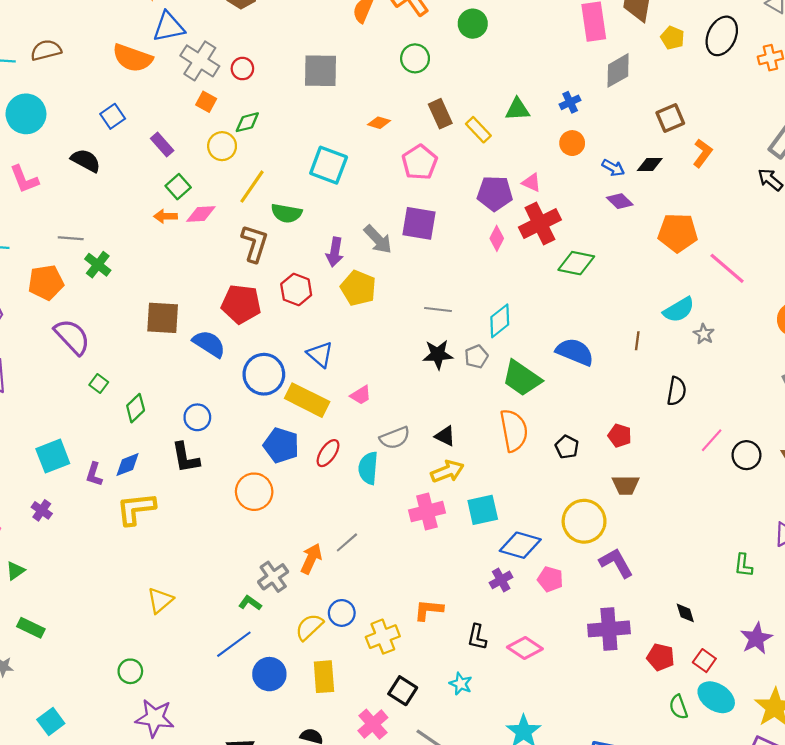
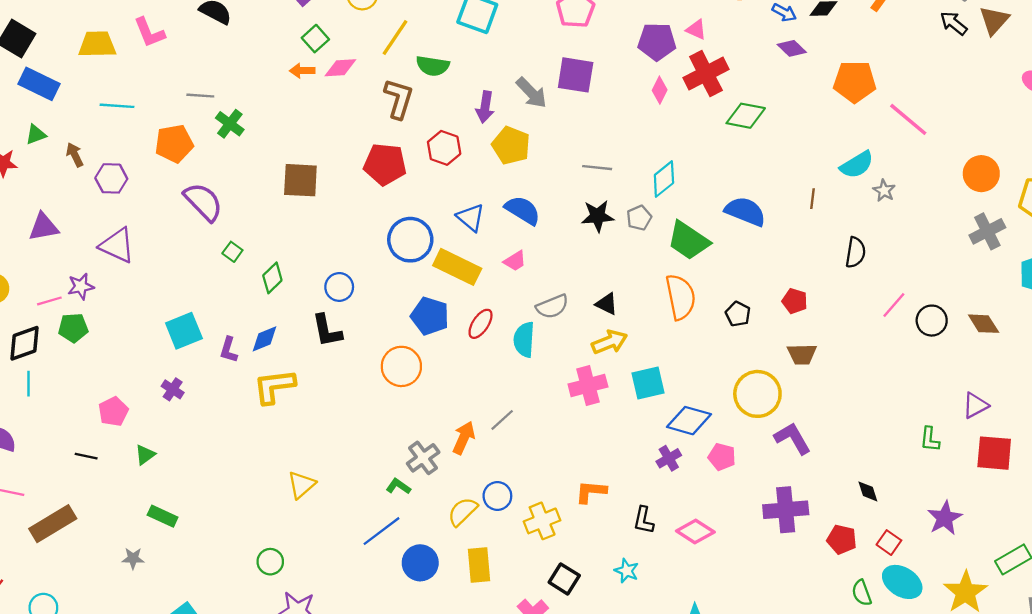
blue semicircle: (209, 344) -> (523, 210), moved

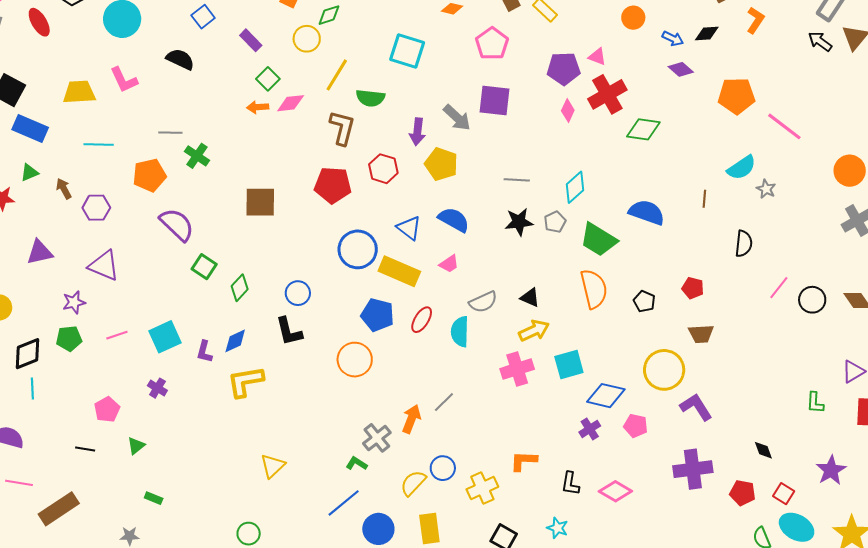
green square: (232, 252) -> (204, 267), size x1.4
pink line: (49, 301) -> (117, 335), moved
green rectangle: (163, 516) -> (154, 498), size x0.7

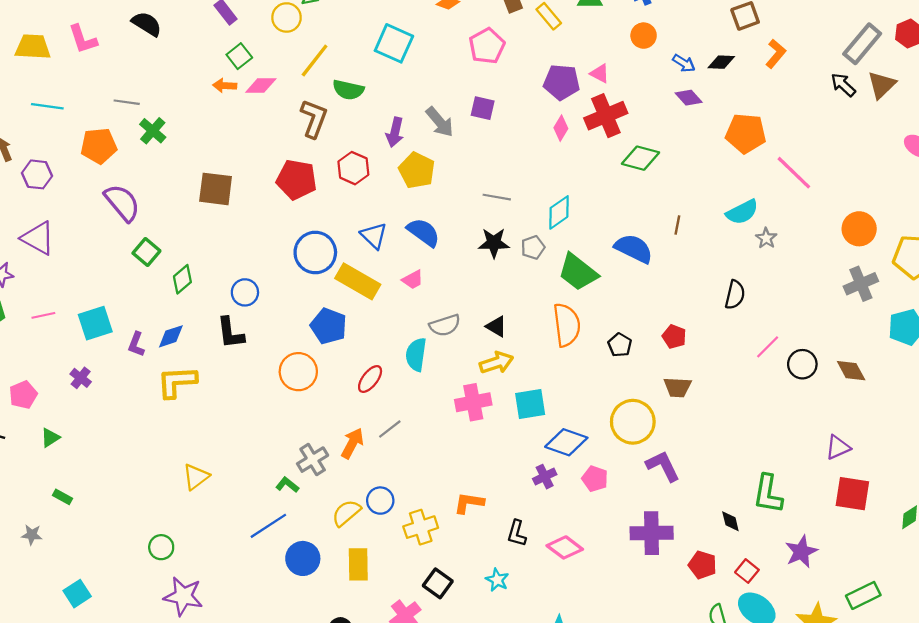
purple square: (495, 101) -> (483, 108), size x0.7
brown line: (704, 199) -> (677, 225), moved
red ellipse: (422, 320) -> (370, 379), moved
green L-shape: (815, 403) -> (768, 494), moved, size x1.6

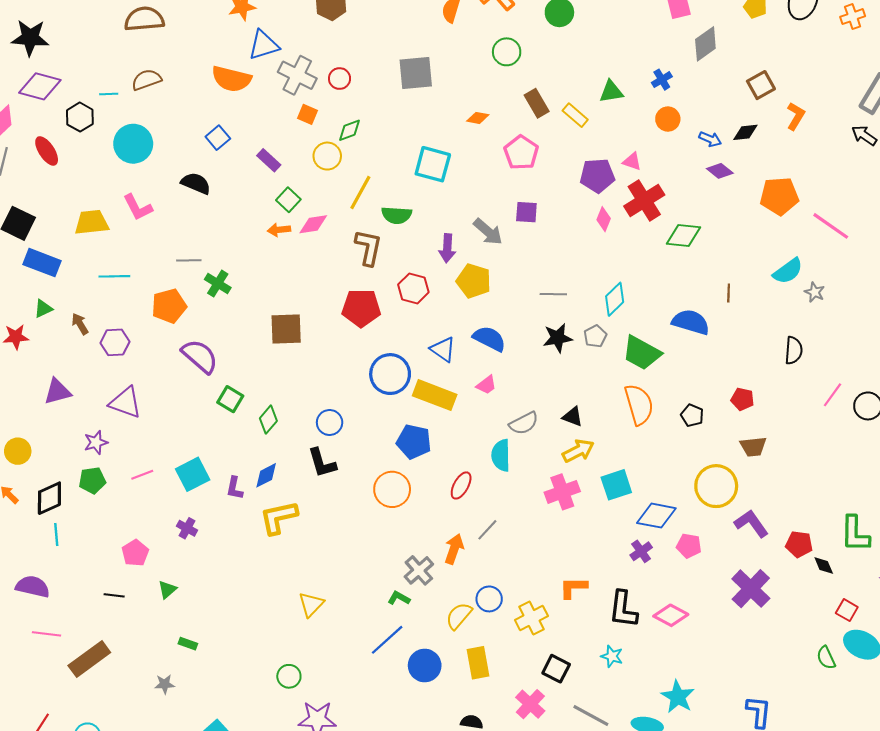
black L-shape: (517, 533) -> (623, 609), size x1.5
purple cross: (652, 533) -> (751, 589), turned -36
red pentagon: (703, 565) -> (799, 544), moved

